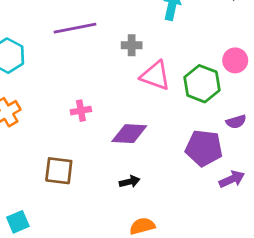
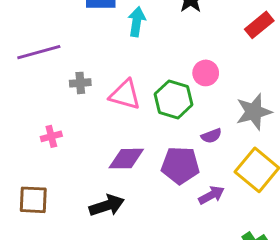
gray cross: (132, 45) -> (80, 83), moved
purple diamond: (129, 134) -> (126, 159), moved
black arrow: (130, 182) -> (107, 206), size x1.6

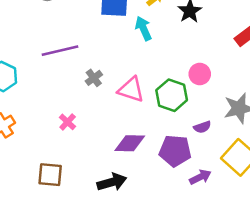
cyan arrow: (137, 22) -> (143, 28), turned -35
gray cross: (80, 83) -> (94, 78), turned -35
pink cross: (51, 136) -> (68, 122), turned -35

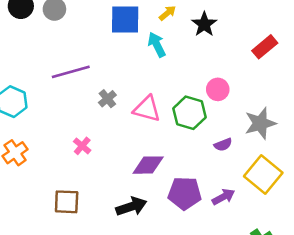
purple pentagon: (175, 151) -> (185, 193), moved

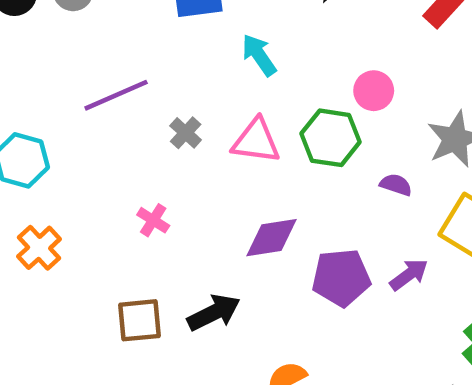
cyan arrow: (157, 45) -> (259, 55), moved
purple semicircle: (223, 145) -> (396, 185), turned -132
black arrow: (131, 207) -> (214, 313), moved

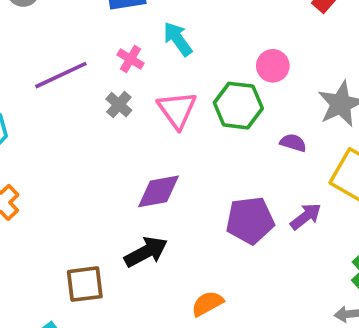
pink triangle: (256, 141) -> (177, 110), turned 48
pink cross: (153, 220) -> (131, 59), moved
purple diamond: (272, 238) -> (158, 191), moved
brown square: (139, 320) -> (85, 284), moved

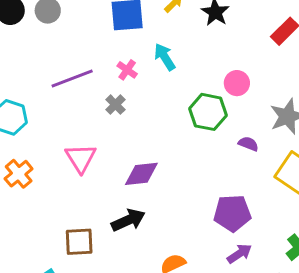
pink triangle: (177, 110) -> (81, 158), moved
purple arrow: (306, 216) -> (239, 254), moved
purple pentagon: (250, 220) -> (232, 213), moved

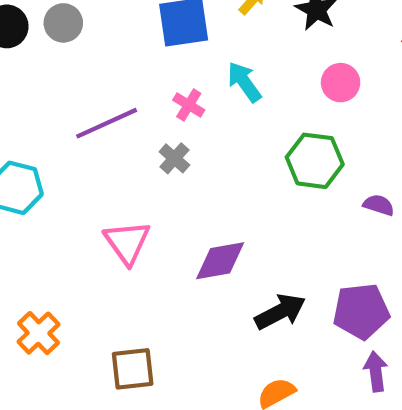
pink circle: (237, 83) -> (341, 83), moved
orange cross: (19, 174) -> (39, 333), moved
black arrow: (128, 220) -> (280, 312), moved
purple arrow: (239, 254) -> (376, 372), turned -60

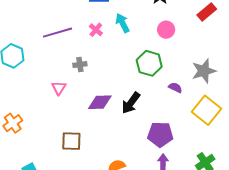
gray cross: (174, 158) -> (80, 65), moved, turned 32
pink triangle: (127, 242) -> (59, 88), size x0.7
black arrow: (280, 312) -> (131, 103), moved, turned 145
brown square: (133, 369) -> (71, 141), moved

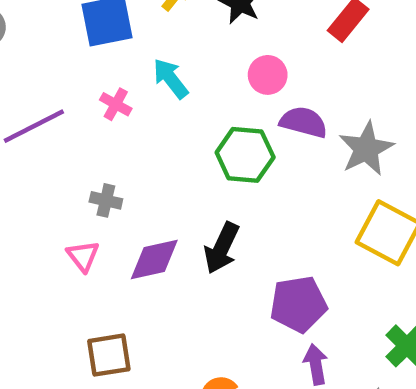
gray cross: (80, 65) -> (106, 200), moved, turned 32
pink triangle: (59, 88) -> (83, 256), moved
purple semicircle: (175, 88) -> (304, 122), moved, size x1.5

